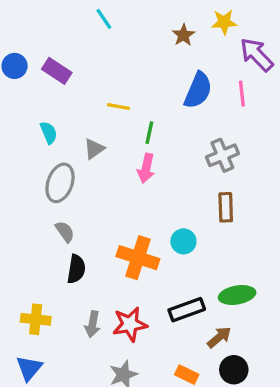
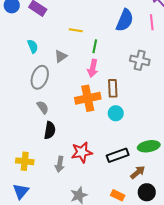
gray cross: (222, 155) -> (140, 60), turned 36
brown rectangle: (226, 207) -> (113, 88), moved
orange cross: (138, 258) -> (88, 98), moved, turned -30
red star: (130, 324) -> (82, 152), moved

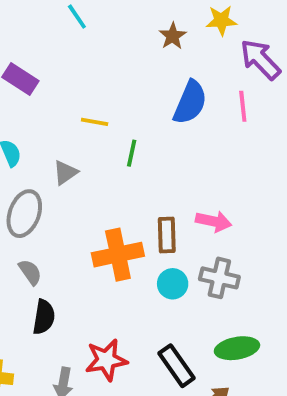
gray cross: (140, 60) -> (219, 278), moved
pink arrow: (93, 68) -> (214, 221), moved, turned -90
black rectangle: (118, 155) -> (176, 366), turned 75

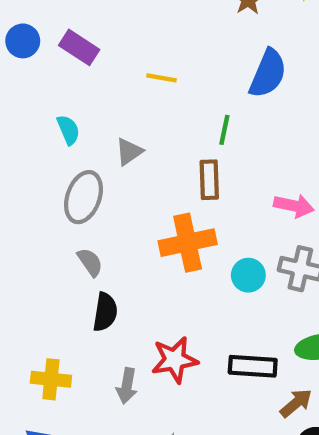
yellow line: (95, 122) -> (162, 78), moved
green line: (132, 153) -> (224, 130), moved
brown rectangle: (167, 235) -> (209, 180), moved
black rectangle: (176, 366) -> (253, 366), turned -51

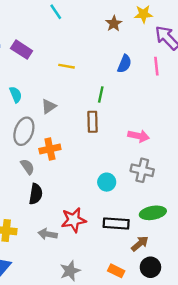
blue semicircle: (268, 73) -> (124, 64), size x0.7
orange cross: (188, 243) -> (50, 149), moved, size x0.7
cyan circle: (248, 275) -> (107, 182), moved
gray arrow: (127, 386) -> (48, 234), turned 90

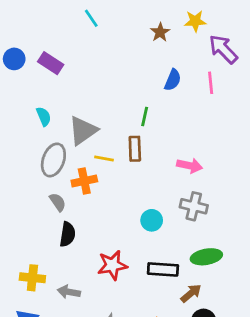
yellow line: (66, 66) -> (104, 159), moved
gray triangle: (49, 106) -> (83, 130), size x1.6
gray arrow: (48, 234) -> (69, 292), moved

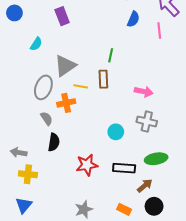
purple rectangle: (51, 63) -> (62, 16), moved, turned 36
blue semicircle: (173, 80) -> (133, 19), moved
cyan semicircle: (44, 116) -> (36, 44), moved, turned 56
gray arrow: (69, 292) -> (19, 153), moved

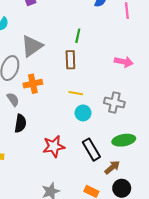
yellow line: (81, 86) -> (76, 93), moved
pink arrow: (144, 92) -> (124, 62), moved
black rectangle: (124, 168) -> (91, 150), turned 55

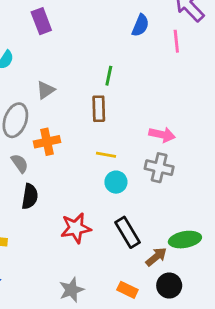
gray triangle: (32, 46) -> (46, 90), size x0.6
pink arrow: (124, 62) -> (162, 135), moved
green ellipse: (124, 140) -> (185, 240), moved

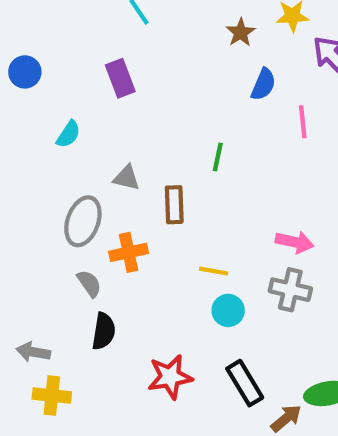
pink line: (176, 41) -> (303, 122), moved
gray triangle: (46, 90) -> (126, 178), turned 48
brown rectangle: (99, 109) -> (174, 205), moved

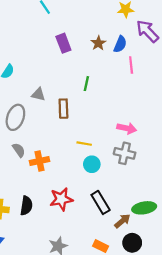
brown star: (241, 33) -> (98, 43), moved
purple rectangle: (120, 78) -> (63, 43), moved
blue semicircle: (263, 84) -> (120, 44), moved
orange cross: (129, 252) -> (39, 161), moved
black semicircle: (104, 331) -> (26, 206), moved

